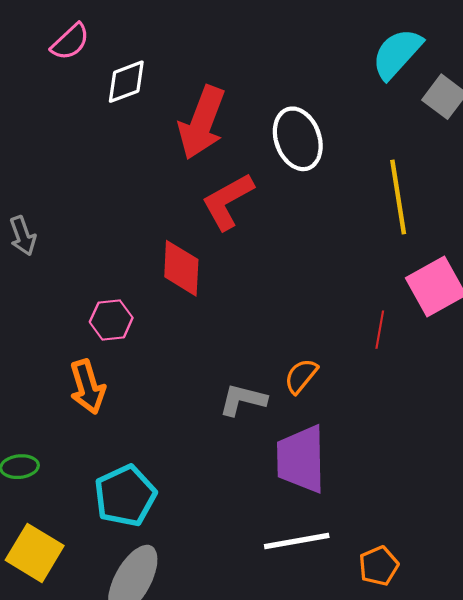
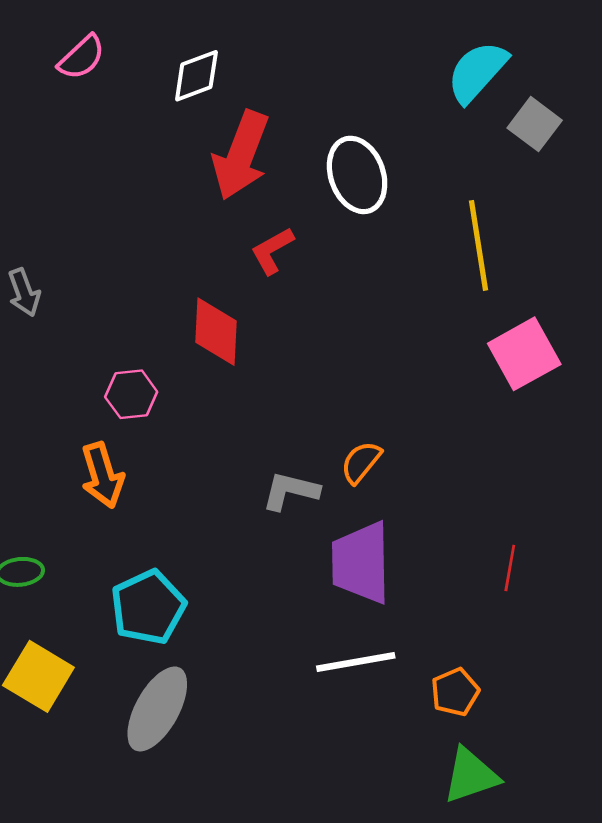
white diamond: (126, 82) -> (196, 76), moved
red L-shape: (228, 201) -> (272, 251), size x0.7
red line: (380, 330) -> (510, 568), moved

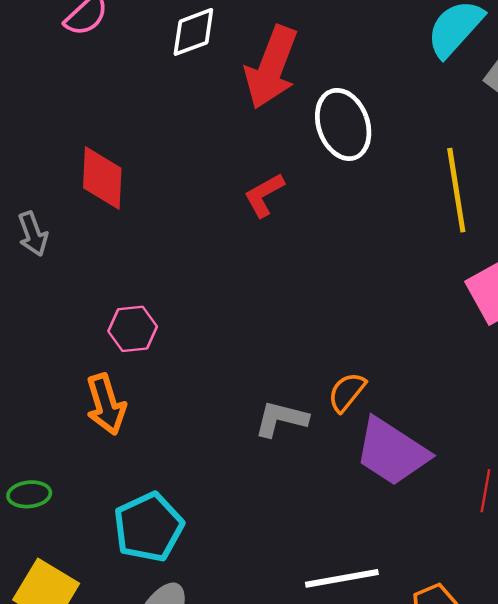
red arrow: (241, 155) -> (271, 67), moved
red diamond: (216, 332) -> (102, 178), moved
purple trapezoid: (361, 563) -> (392, 452), moved, turned -56

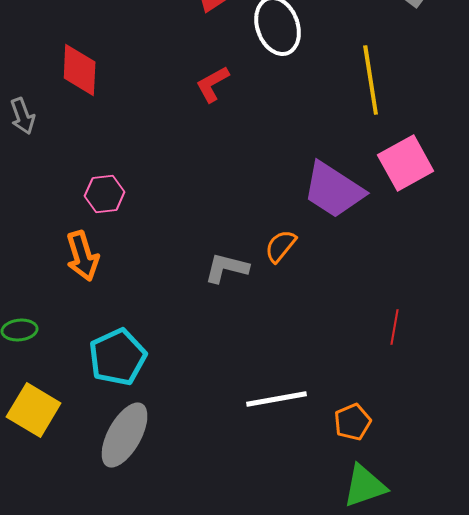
purple trapezoid: (392, 452) -> (334, 190), moved

